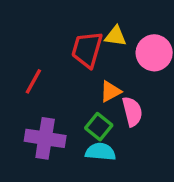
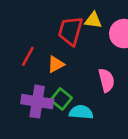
orange triangle: (111, 91) -> (56, 64), moved
green square: (99, 127) -> (61, 99), moved

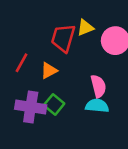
yellow triangle: (93, 20) -> (85, 28), turned -30
cyan semicircle: (81, 112) -> (97, 106), moved

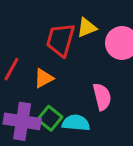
cyan semicircle: (97, 106) -> (76, 123), moved

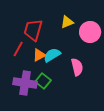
red trapezoid: (61, 40) -> (33, 30), moved
cyan semicircle: (76, 123) -> (52, 55), moved, turned -36

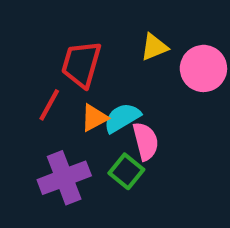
pink semicircle: (77, 67) -> (146, 141), moved
green square: (43, 81) -> (126, 171), moved
purple cross: (25, 83) -> (64, 178), turned -30

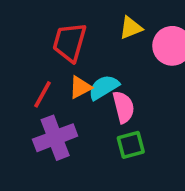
red line: (49, 105) -> (42, 94), moved
green square: (126, 171) -> (131, 145), moved, turned 36

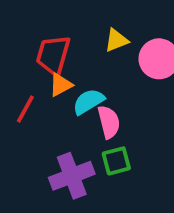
orange triangle: (80, 87) -> (61, 85), moved
purple cross: (55, 138) -> (72, 176), moved

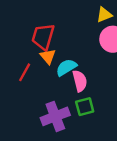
yellow triangle: (116, 40) -> (104, 15), moved
orange triangle: (61, 85) -> (48, 56), turned -42

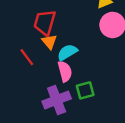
red line: (25, 72) -> (27, 57), turned -66
pink semicircle: (80, 81) -> (65, 71), moved

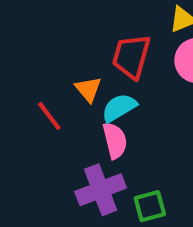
red trapezoid: (45, 23) -> (131, 56), moved
green square: (85, 90) -> (150, 206), moved

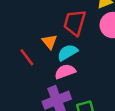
pink semicircle: (115, 141) -> (65, 72), turned -96

